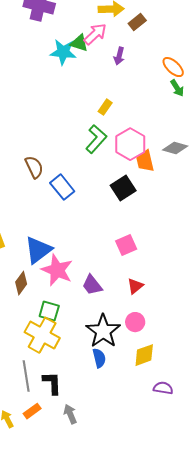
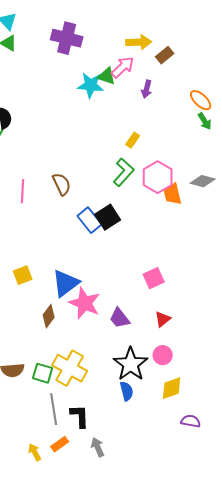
brown semicircle: (34, 167) -> (62, 184), moved
black square: (123, 188) -> (108, 217), moved
green square: (49, 311) -> (43, 373), moved

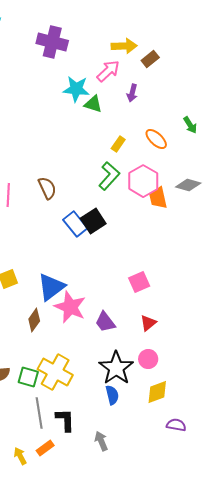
green triangle: (107, 76) -> (93, 104), moved
orange ellipse: (201, 100) -> (156, 139), moved
gray arrow: (98, 447) -> (101, 441), moved

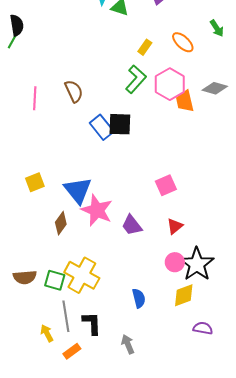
black square: (93, 221) -> (120, 124), turned 35
blue triangle: (51, 287) -> (78, 190), turned -32
black star: (116, 368) -> (197, 264), moved
yellow arrow: (20, 456) -> (47, 333), moved

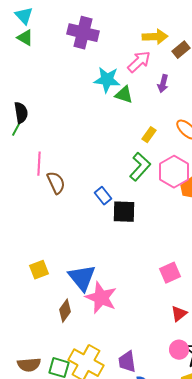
brown semicircle: (74, 91) -> (56, 183), moved
pink line: (35, 98) -> (39, 164), moved
blue rectangle: (102, 127) -> (103, 196), moved, size x0.7
purple trapezoid: (132, 225) -> (127, 362), moved, turned 30

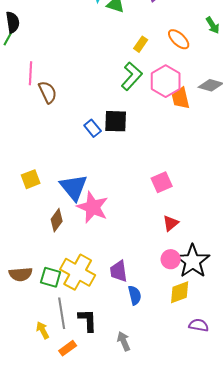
blue rectangle: (103, 196) -> (93, 128), moved

